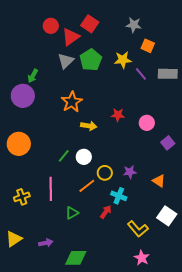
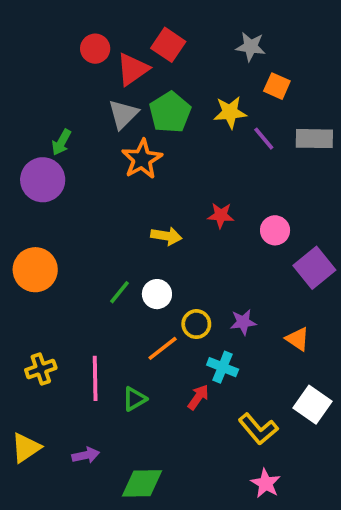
orange star: (72, 102) -> (142, 159), moved
purple square: (168, 143) -> (314, 268), size x1.5
pink line: (51, 189) -> (95, 378), moved

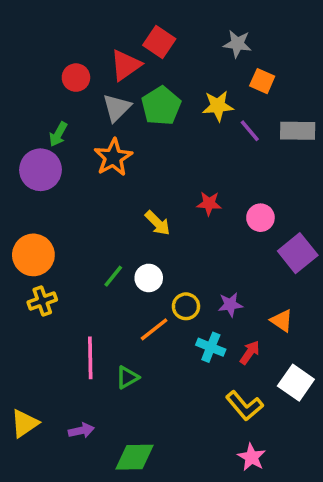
red circle: (95, 49) -> (76, 78), moved
orange star: (142, 159) -> (113, 157), moved
yellow arrow: (166, 236) -> (158, 223), turned 36
yellow cross: (41, 369) -> (42, 301), moved
red arrow: (198, 397) -> (250, 352), moved

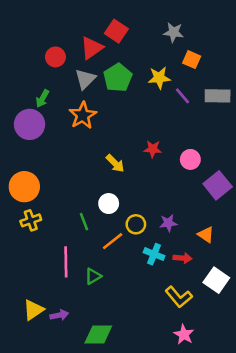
green line: (113, 276) -> (84, 222), moved, turned -60
red arrow: (250, 352) -> (183, 258), turned 60
yellow triangle: (25, 423) -> (33, 310), moved

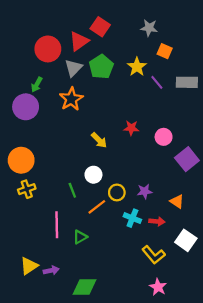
red circle: (55, 57) -> (48, 49), size x1.5
yellow star: (159, 78) -> (137, 67), turned -30

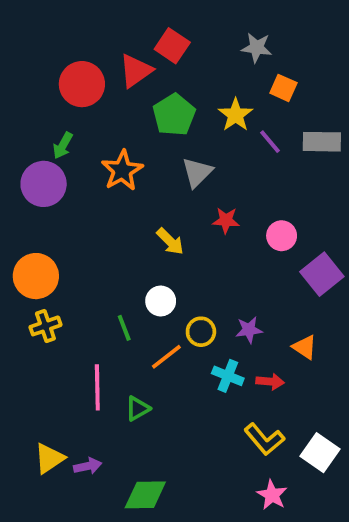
gray triangle: (73, 68) -> (197, 172), moved
white square: (186, 240) -> (320, 453), moved

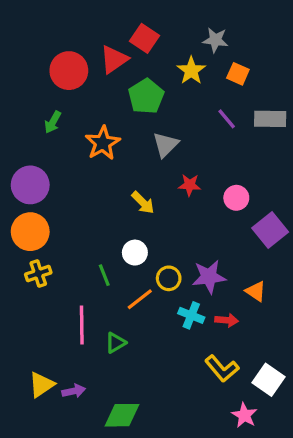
yellow star: (236, 115) -> (191, 71), moved
purple circle: (44, 184) -> (30, 185), moved
purple star: (249, 330) -> (209, 277), size x1.5
pink star: (272, 495) -> (244, 415), moved

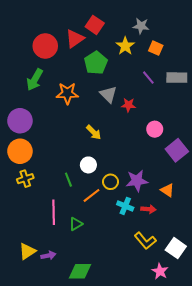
green arrow: (53, 122) -> (35, 80), size x1.5
orange star: (103, 143) -> (67, 93), turned 30
gray triangle: (165, 145) -> (108, 94), turned -30
red star: (190, 185) -> (128, 105), moved

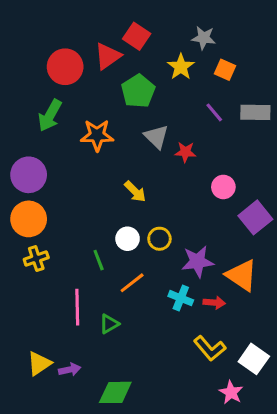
yellow circle: (111, 182) -> (159, 239), moved
orange triangle: (167, 190) -> (242, 275), size x1.6

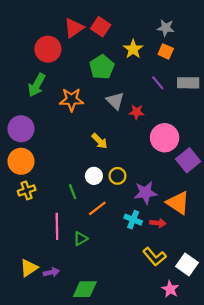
gray star: (204, 38) -> (166, 28), moved
red triangle: (108, 56) -> (74, 28), moved
pink circle: (223, 187) -> (165, 138), size x1.6

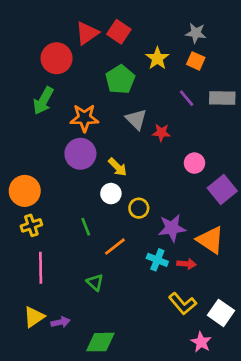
purple circle: (21, 129) -> (80, 154), moved
pink circle: (165, 138) -> (194, 163), size x0.6
white circle: (94, 176) -> (111, 194), moved
pink line: (57, 226) -> (41, 268), moved
green triangle: (80, 239) -> (95, 282), turned -48

